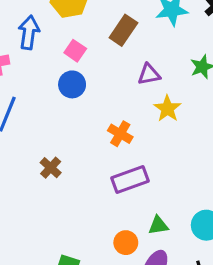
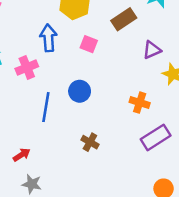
brown rectangle: (123, 30) -> (124, 19), turned 35
blue circle: (72, 84) -> (80, 91), moved

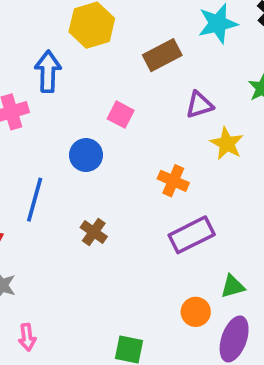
pink square: (89, 44) -> (121, 115), moved
blue line: (46, 107) -> (35, 200), moved

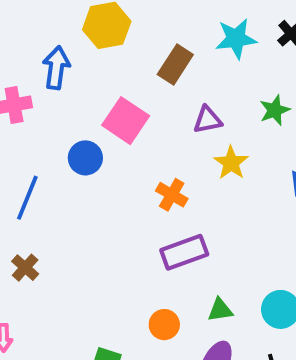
brown rectangle: (162, 55) -> (175, 65), turned -36
pink square: (121, 115) -> (126, 121), size x1.6
brown cross: (94, 232) -> (25, 268), moved
orange circle: (196, 312) -> (164, 325), moved

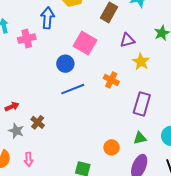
blue line: (27, 198) -> (73, 89), moved, turned 50
purple rectangle: (184, 252) -> (142, 104), moved, turned -50

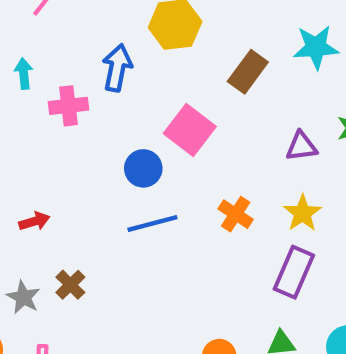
purple triangle: (127, 40) -> (301, 146), moved
yellow star: (141, 62) -> (302, 213), moved
red arrow: (12, 107) -> (34, 221), moved

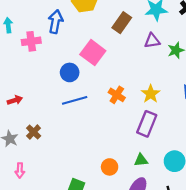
purple triangle: (301, 146) -> (152, 41), moved

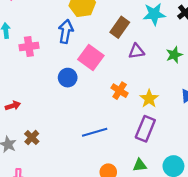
blue arrow: (56, 22) -> (66, 31), moved
purple triangle: (152, 41) -> (136, 51), moved
orange cross: (117, 95) -> (120, 91), moved
blue line: (75, 100) -> (95, 132), moved

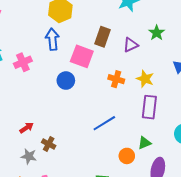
brown rectangle: (120, 27) -> (103, 37), moved
purple triangle: (136, 51) -> (131, 45), moved
red arrow: (13, 106) -> (27, 128), moved
green triangle: (140, 165) -> (144, 143), moved

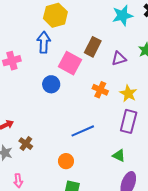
green triangle: (144, 143) -> (119, 156), turned 40
orange circle: (127, 156) -> (66, 161), moved

